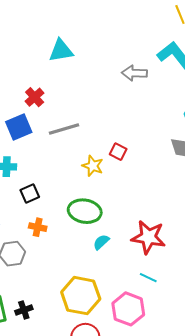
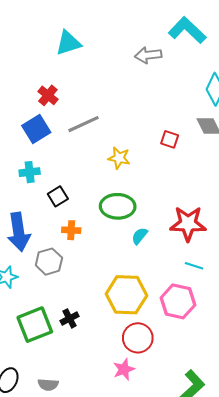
red square: (118, 152) -> (170, 139), moved

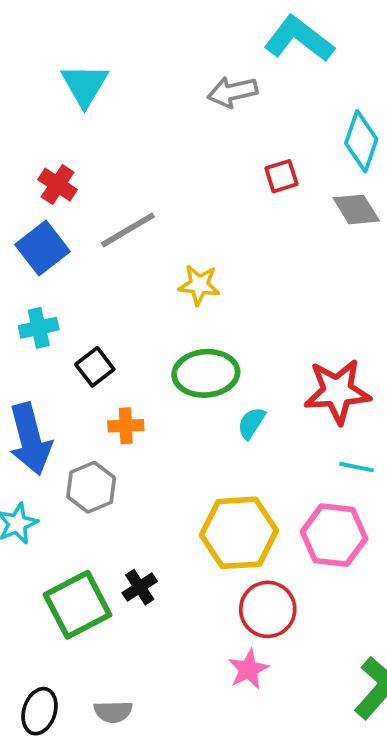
cyan triangle: (68, 43) -> (85, 85), turned -36
red square: (170, 139) -> (281, 176), moved, turned -30

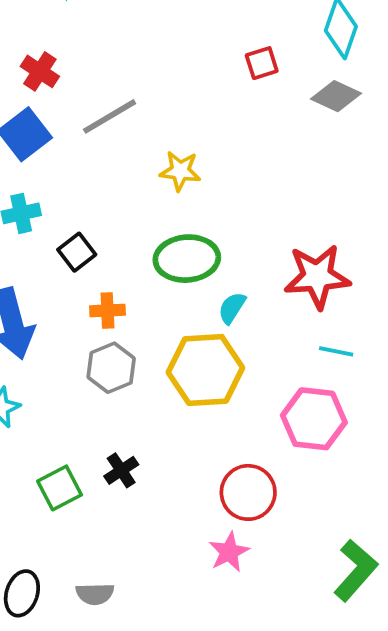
gray diamond: (356, 209) -> (336, 96), turned -33
gray hexagon: (91, 487) -> (111, 368), moved
yellow hexagon: (239, 533) -> (205, 370), moved
green square: (77, 605) -> (60, 488), size x0.7

